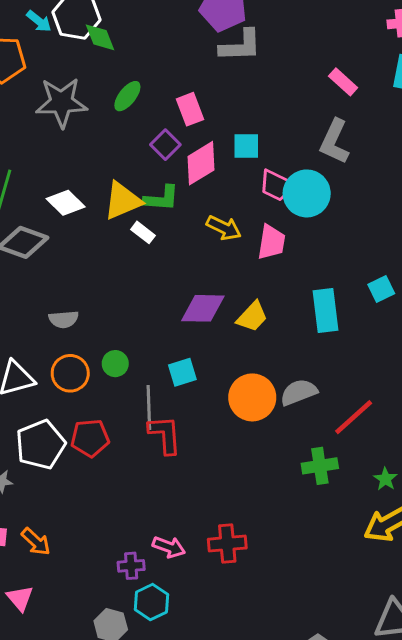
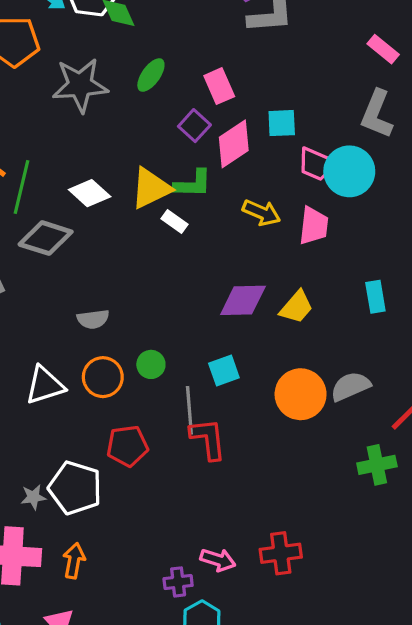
cyan rectangle: (326, 310) -> (375, 297), size x0.7
white pentagon: (41, 445) -> (75, 488), moved, turned -30
orange arrow: (36, 542) -> (74, 561), turned -120

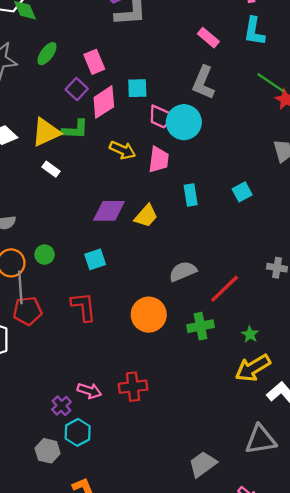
white rectangle: (174, 222) -> (51, 169), moved
cyan rectangle: (375, 297) -> (191, 195), moved
orange circle: (301, 394) -> (149, 315), moved
gray line: (189, 410) -> (20, 287), moved
purple cross: (178, 582) -> (61, 406), turned -36

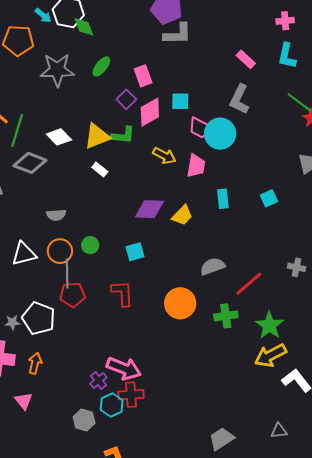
green star: (250, 334) -> (269, 325), size x1.8
red cross: (133, 387) -> (131, 395), moved
pink arrow: (89, 391) -> (124, 368), size x1.6
gray triangle: (261, 440) -> (279, 431), moved, size x0.6

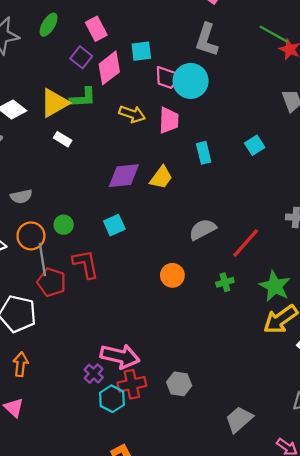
red L-shape: (123, 293) -> (86, 264), moved
red pentagon: (72, 295) -> (52, 282), turned 30
orange circle: (180, 303) -> (172, 275), size x0.7
green cross: (226, 316) -> (225, 282), size x0.7
gray hexagon: (84, 420) -> (179, 384), moved

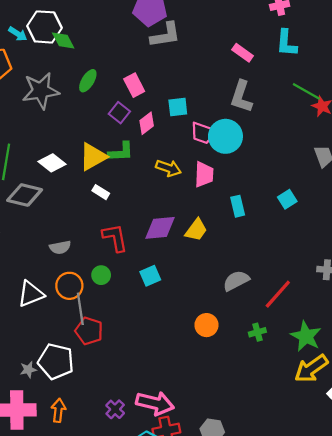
pink diamond: (109, 68) -> (147, 123), size x0.7
red L-shape: (86, 264) -> (115, 238), moved
purple cross: (94, 374) -> (115, 409), moved

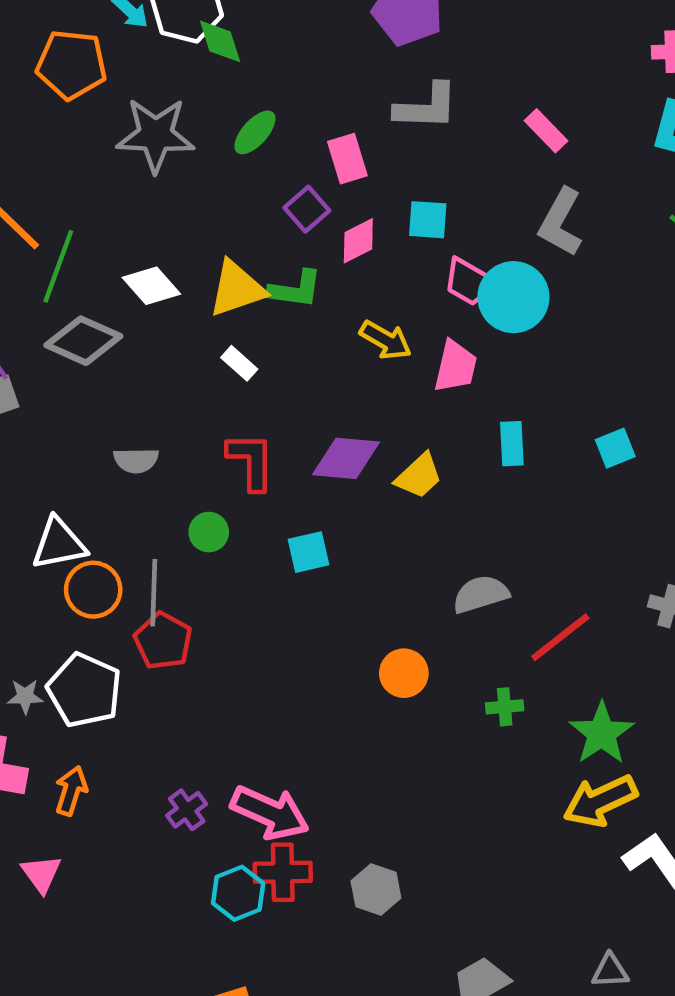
gray L-shape: (165, 35) -> (426, 107), moved
pink rectangle: (243, 53) -> (546, 131), moved
orange circle: (69, 286) -> (93, 590), moved

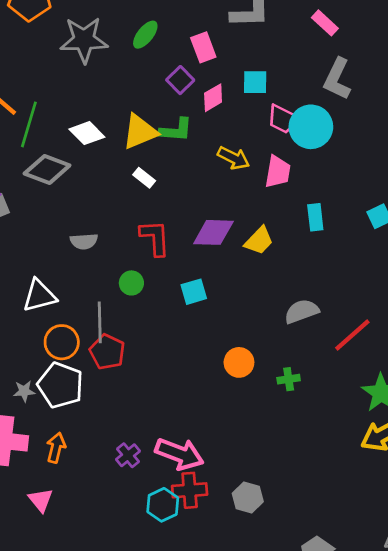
orange circle: (93, 590) -> (62, 342), moved
orange circle: (404, 673) -> (239, 362), moved
green cross: (505, 707) -> (289, 379), moved

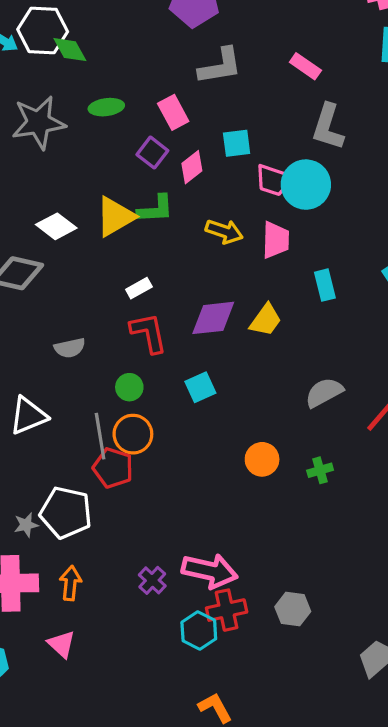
green ellipse: (145, 35) -> (106, 107), turned 52
white rectangle: (144, 178) -> (139, 288), moved, turned -60
orange circle: (62, 342) -> (133, 434), moved

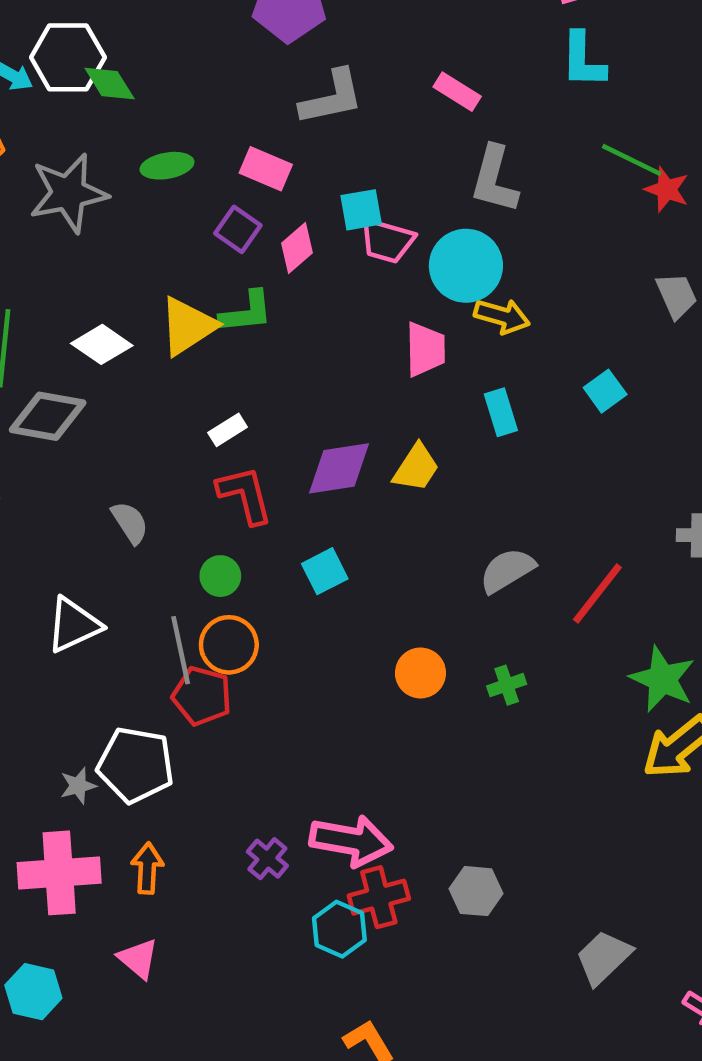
pink rectangle: (173, 112) -> (266, 169), turned -36
pink trapezoid: (274, 180) -> (387, 241), moved
yellow arrow: (224, 231) -> (502, 316), moved
gray semicircle: (70, 348) -> (130, 522), turned -108

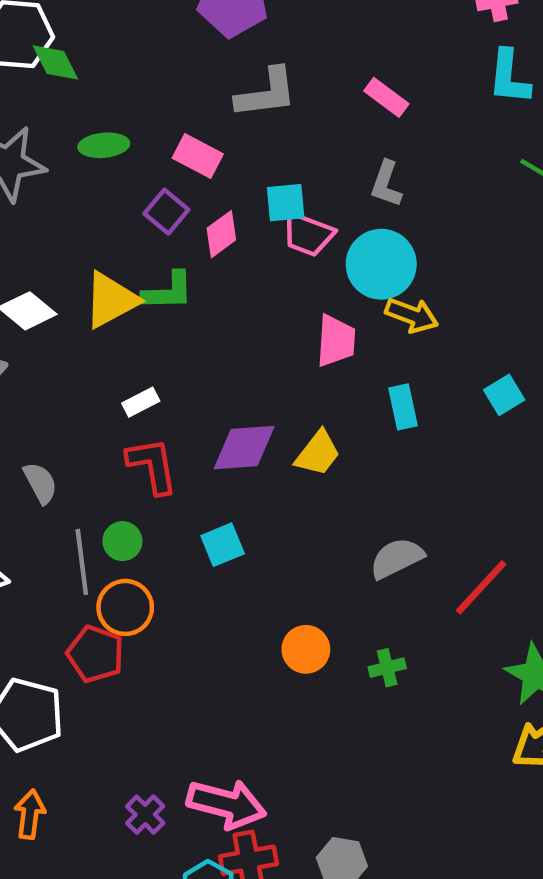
gray L-shape: (494, 179) -> (386, 184), moved, size x0.7
gray line: (181, 650) -> (82, 562), moved

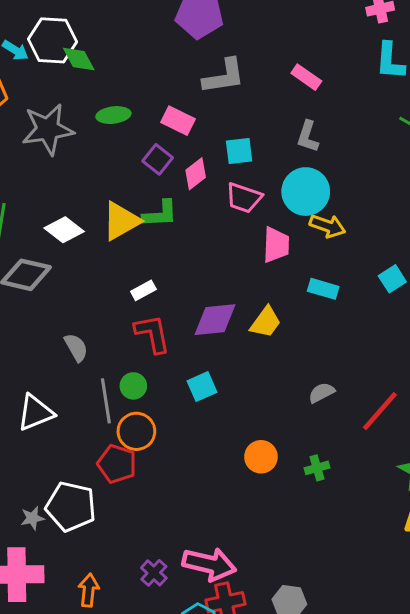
pink trapezoid: (308, 234) -> (244, 198), moved
cyan rectangle: (403, 407) -> (323, 289), turned -60
gray semicircle: (397, 558) -> (322, 393), size x0.7
orange arrow: (30, 814) -> (89, 590), moved

